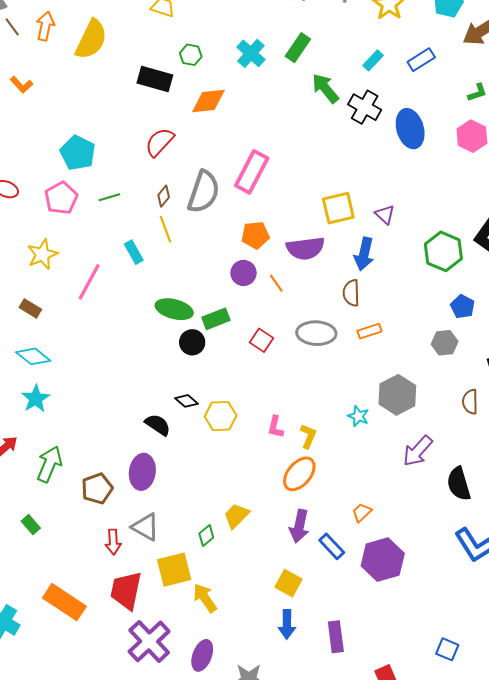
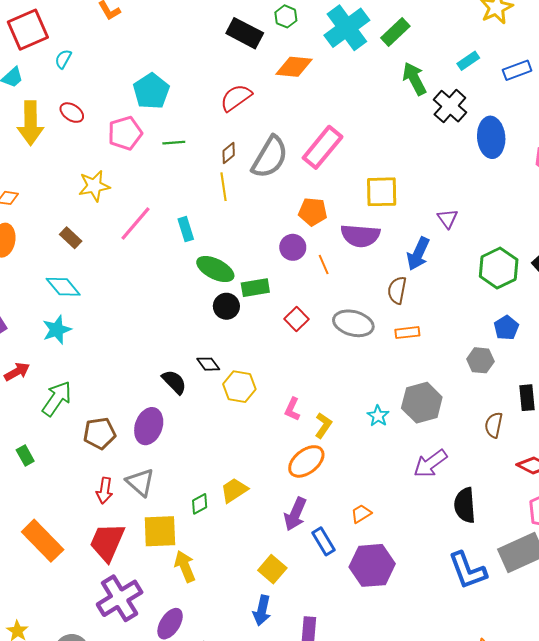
cyan cross: (251, 53) -> (347, 28), size x1.5
yellow square: (338, 208) -> (382, 192), moved
cyan rectangle: (134, 252) -> (186, 229), moved

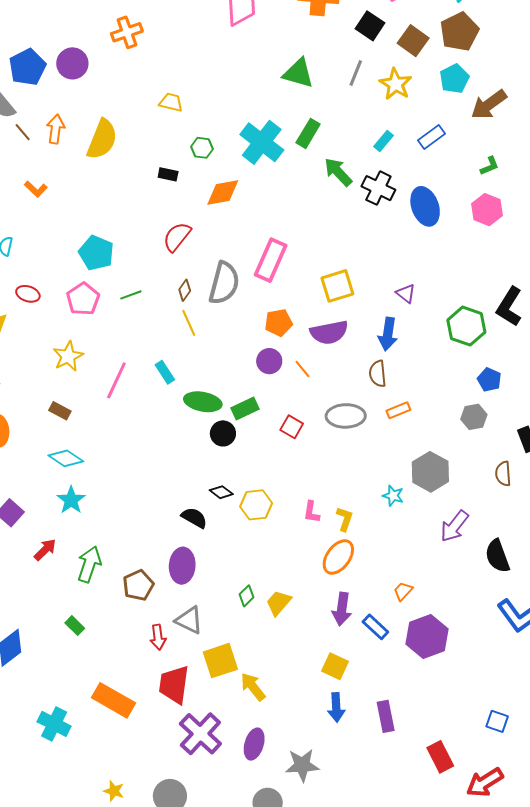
black rectangle: (245, 33) -> (168, 174), size x0.6
green diamond: (200, 504) -> (246, 596), moved

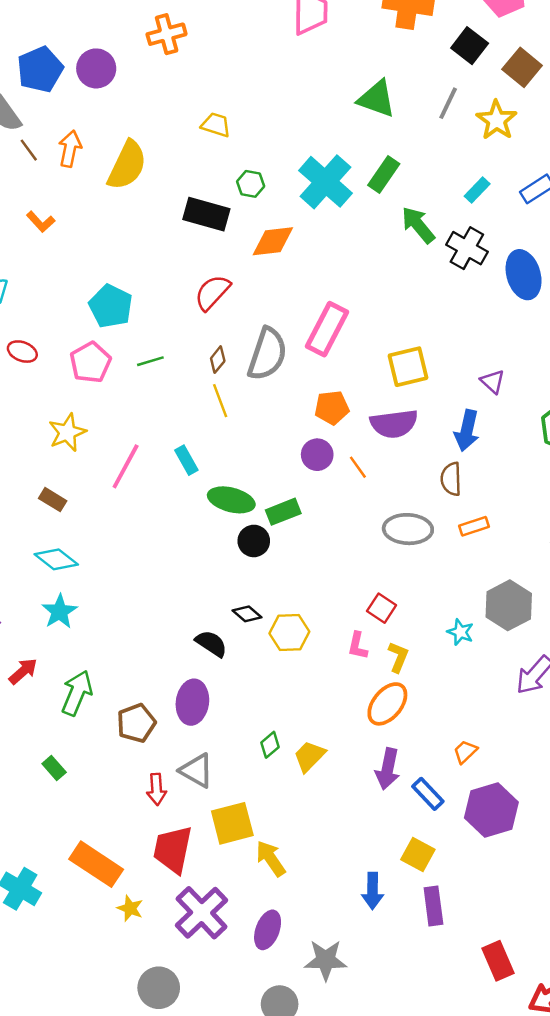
black rectangle: (168, 174) -> (206, 214), size x1.8
red square: (292, 427) -> (382, 608), moved
yellow square: (335, 666) -> (418, 854), moved
yellow star: (114, 791) -> (130, 908), moved

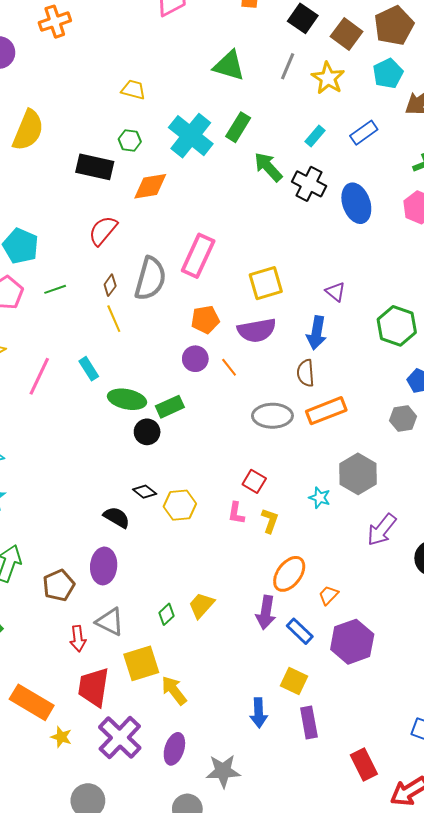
yellow trapezoid: (216, 125) -> (133, 90), moved
orange rectangle: (474, 526) -> (326, 411), size x1.6
orange ellipse: (387, 704) -> (289, 574), moved
green diamond: (270, 745) -> (166, 614), moved

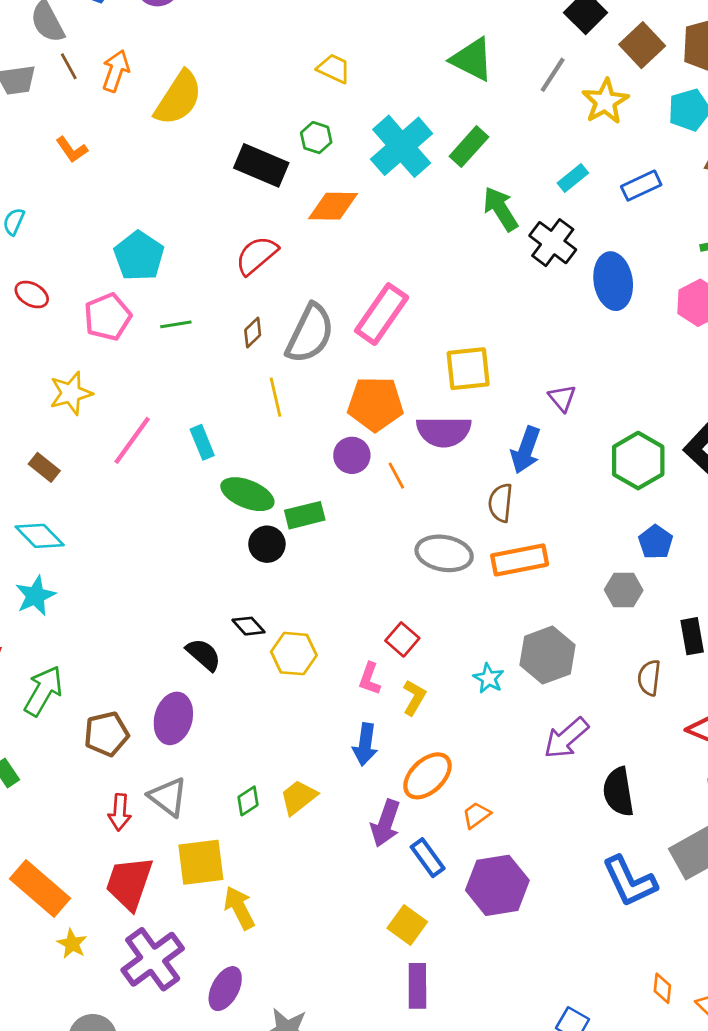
yellow line: (114, 319) -> (276, 397), moved
orange pentagon: (205, 320) -> (375, 404), size x1.4
blue arrow: (259, 713) -> (365, 744), moved

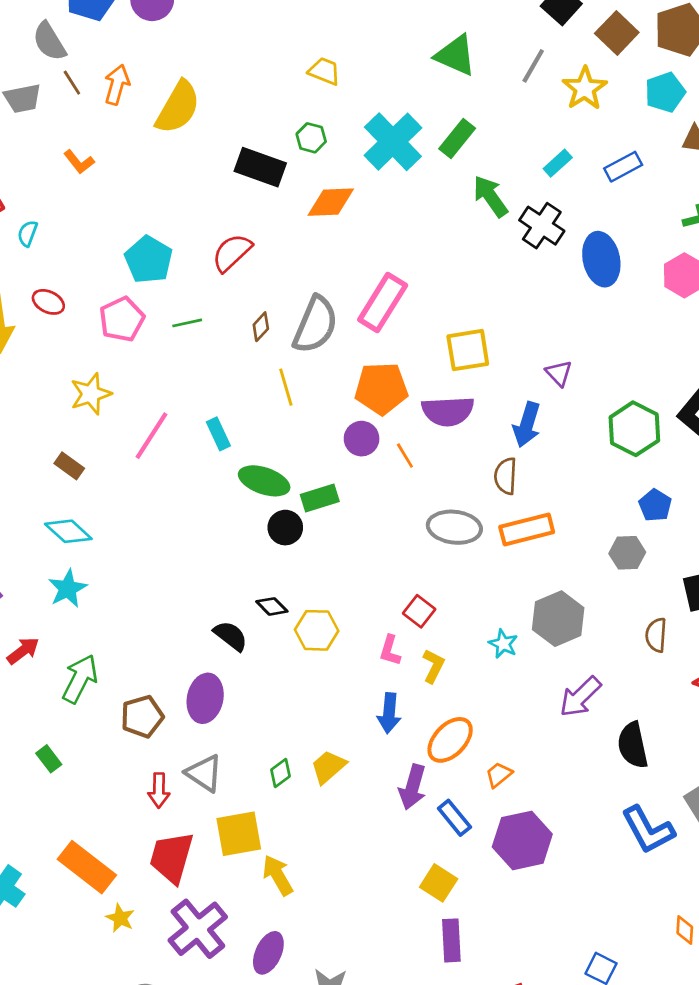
red semicircle: (257, 255) -> (232, 253), moved

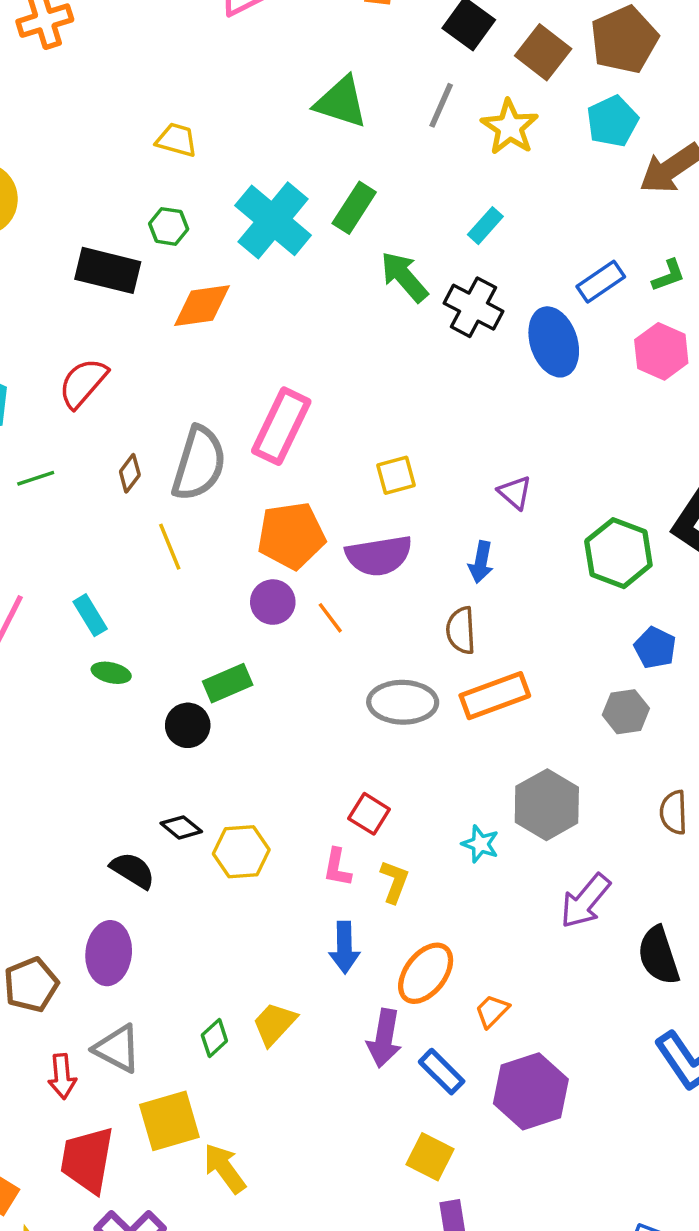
blue rectangle: (623, 167) -> (601, 282), moved
yellow square: (468, 350) -> (396, 475), size x0.7
blue arrow: (527, 425) -> (481, 562), size x0.7
green ellipse: (264, 481) -> (111, 673), moved, size x0.6

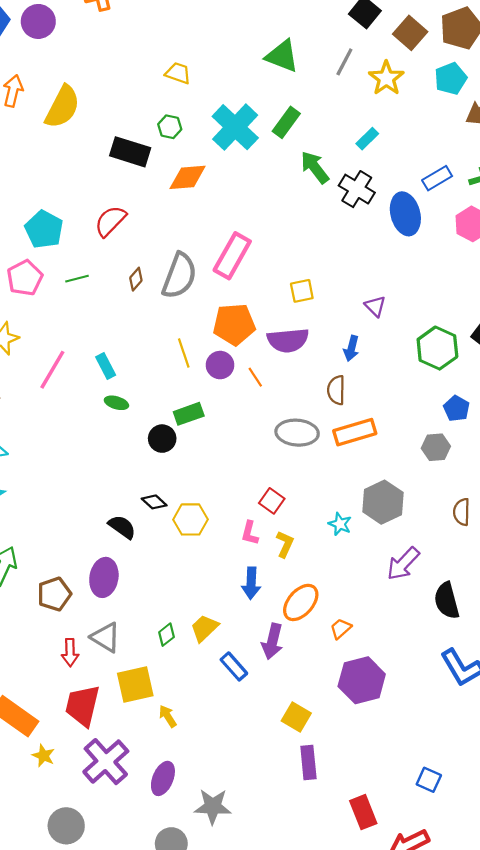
yellow line: (170, 547) -> (184, 353), moved
blue rectangle: (442, 1072) -> (234, 666), moved
yellow arrow: (225, 1168) -> (168, 716), size x0.7

